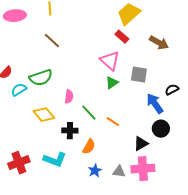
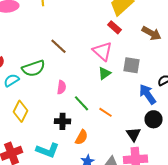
brown line: (52, 41) -> (58, 46), moved
yellow diamond: (44, 115) -> (20, 111), moved, turned 65
black triangle: (141, 144) -> (134, 134), turned -35

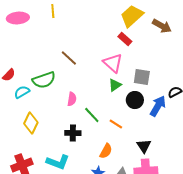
brown arrow: (152, 33) -> (162, 26), moved
blue arrow: (148, 94) -> (158, 106), turned 65
black circle: (154, 119) -> (135, 100), moved
orange semicircle: (82, 137) -> (106, 151), moved

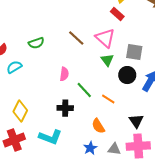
brown line: (69, 58) -> (76, 38), moved
green semicircle: (44, 80) -> (36, 43), moved, size x0.7
green triangle: (115, 85) -> (107, 60), turned -32
yellow diamond: (31, 123) -> (20, 111), moved
orange semicircle: (106, 151) -> (98, 126), turned 119

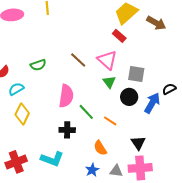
pink semicircle: (64, 74) -> (66, 96), size x1.6
yellow diamond: (20, 111) -> (22, 114), moved

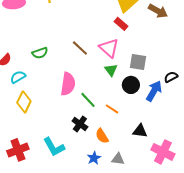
black cross: (67, 130) -> (80, 124), moved, turned 35
black triangle: (138, 143) -> (140, 131), turned -49
cyan L-shape: (52, 159) -> (54, 147), turned 40
pink cross: (140, 168) -> (163, 152), moved, turned 30

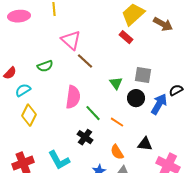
pink triangle: (109, 48) -> (71, 40), moved
orange semicircle: (102, 136) -> (117, 152), moved

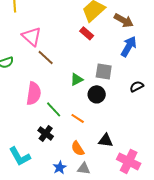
green triangle: (116, 83) -> (77, 79), turned 40
blue arrow: (159, 104) -> (129, 46), moved

